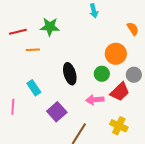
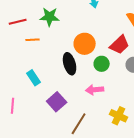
orange circle: (116, 54) -> (85, 44), moved
red trapezoid: (120, 92) -> (120, 45), moved
pink line: (13, 107) -> (13, 106), moved

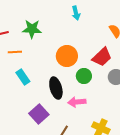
black ellipse: (70, 64) -> (56, 88), moved
cyan rectangle: (34, 78) -> (23, 77), moved

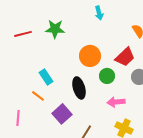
orange line: (15, 52) -> (38, 96), moved, turned 40
pink arrow: (77, 102) -> (116, 102), moved

